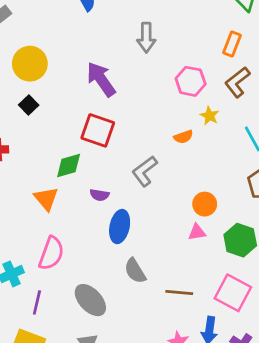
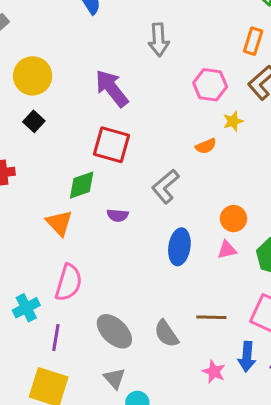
yellow star: (209, 116) -> (233, 121), turned 30
blue ellipse: (120, 227) -> (179, 247), moved
gray semicircle: (135, 271) -> (166, 334), moved

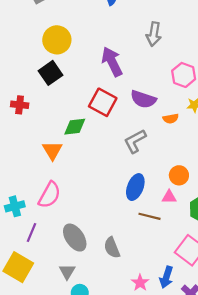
black square: (34, 121) -> (50, 73), size x1.5
purple semicircle: (118, 215) -> (143, 99), moved, size x1.6
brown line: (211, 317) -> (149, 216), moved

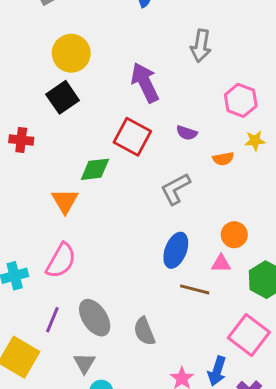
purple semicircle: (143, 99) -> (187, 133), size x0.6
purple line: (31, 232) -> (52, 320), moved

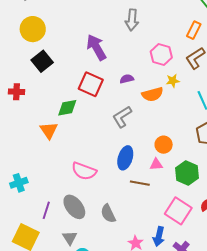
yellow circle: (71, 53) -> (33, 29), moved
purple semicircle: (187, 133) -> (127, 79), turned 152
orange semicircle: (223, 159) -> (152, 94), size x1.5
pink semicircle: (61, 261) -> (84, 171), moved, turned 85

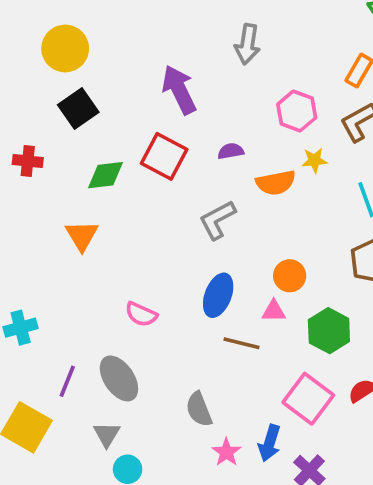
green diamond: (67, 108) -> (106, 175), moved
pink semicircle: (84, 171) -> (141, 314), size x0.7
gray semicircle: (108, 214) -> (199, 409), moved

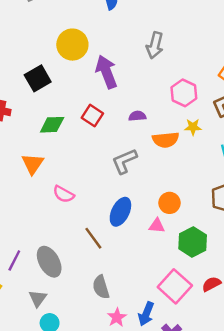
yellow circle: (65, 48) -> (72, 45), moved
red square: (164, 156) -> (92, 116), size x0.7
pink semicircle: (141, 314) -> (64, 194), moved
brown line: (241, 343) -> (93, 238), moved, turned 35

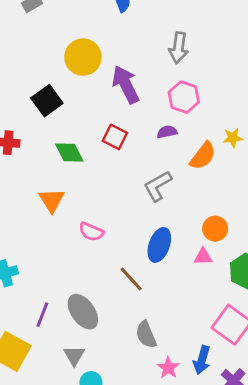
pink hexagon: (184, 93) -> (184, 97), moved
green diamond: (52, 125) -> (69, 153), turned 70
orange semicircle: (166, 140) -> (203, 156), turned -40

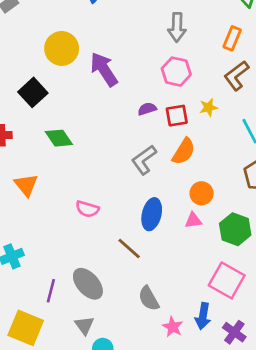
gray arrow: (179, 48) -> (177, 27), moved
pink hexagon: (184, 97) -> (176, 72), moved
red square: (115, 137) -> (177, 116), moved, turned -30
orange semicircle: (203, 156) -> (184, 151), moved
orange triangle: (52, 200) -> (26, 185), moved

